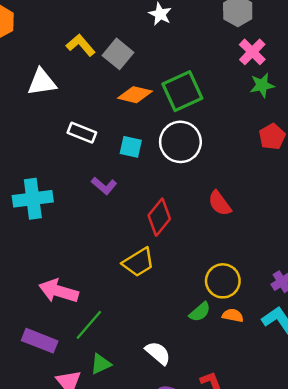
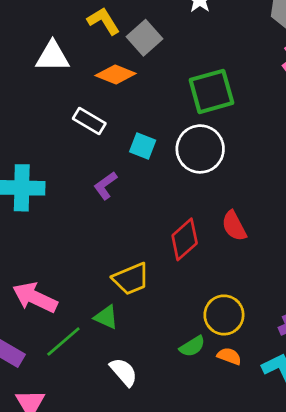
orange diamond: (135, 95) -> (116, 75), moved
purple L-shape: (104, 186) -> (105, 186), turned 95
red diamond: (159, 217) -> (185, 239), moved
white semicircle: (158, 353) -> (124, 372), moved
green triangle: (101, 364) -> (106, 317), moved, turned 40

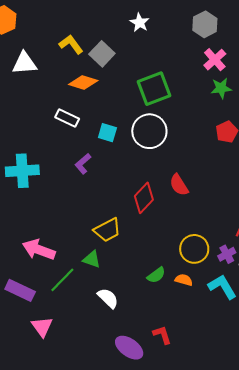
white triangle: (53, 56) -> (24, 63), moved
yellow circle: (224, 315) -> (194, 249), moved

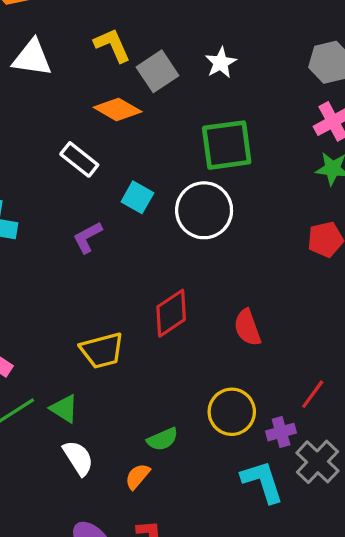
white star: (140, 23) -> (221, 63), moved
red semicircle: (179, 185) -> (247, 328), moved
green triangle: (92, 259) -> (64, 409), moved
orange semicircle: (184, 280) -> (138, 476), moved, turned -78

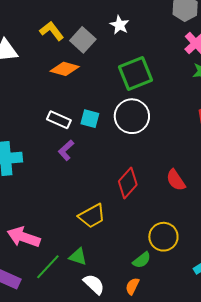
white rectangle: (79, 159) -> (59, 120), moved
yellow circle: (232, 412) -> (163, 237), moved

